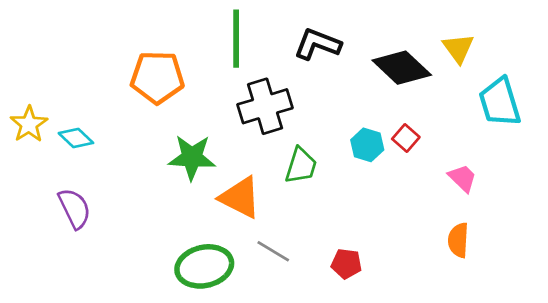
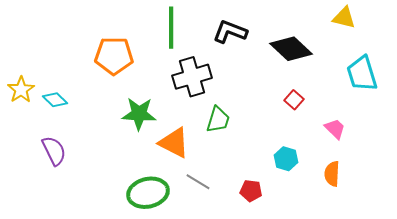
yellow triangle: (458, 48) -> (344, 18), moved, turned -40
cyan hexagon: (367, 145) -> (286, 159), moved

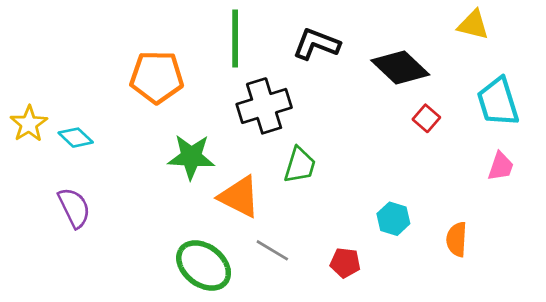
red square: (294, 100) -> (426, 118), moved
pink trapezoid: (335, 129) -> (501, 166), moved, turned 65
green ellipse: (148, 193) -> (204, 265), turned 51

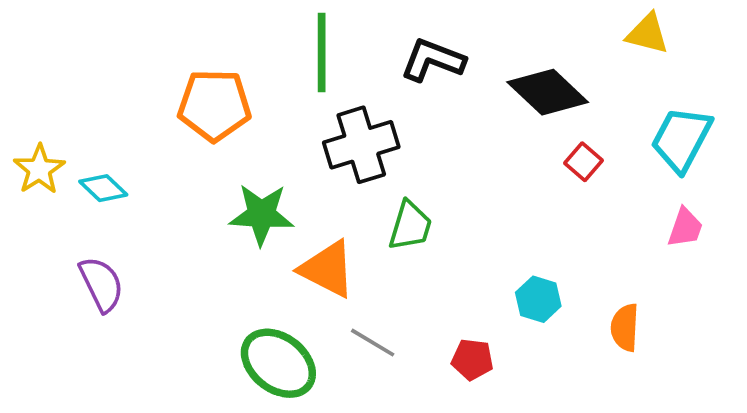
cyan trapezoid: (498, 102) -> (681, 139), turned 45

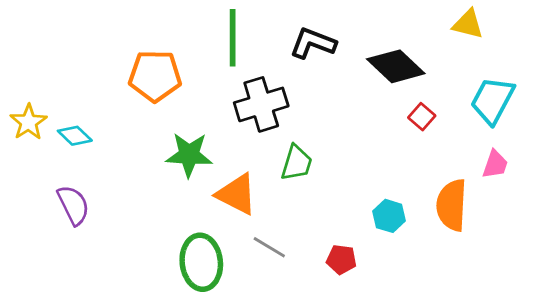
orange semicircle: (625, 327) -> (452, 205), moved, size x1.5
green ellipse: (278, 363) -> (201, 262), turned 46

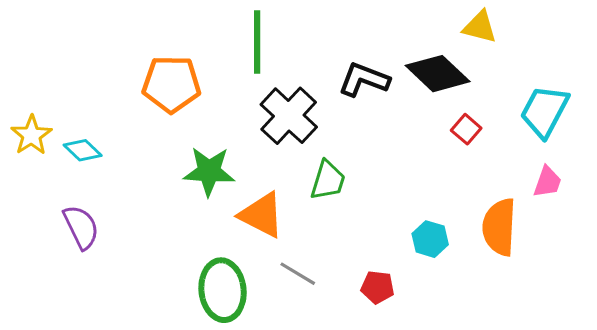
yellow triangle: (468, 24) -> (480, 27), moved
black L-shape: (313, 43) -> (364, 80), moved
black cross: (261, 104) -> (289, 116), turned -30

